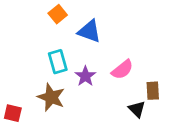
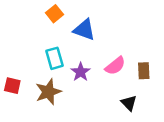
brown rectangle: (153, 91) -> (144, 71), moved
brown star: (51, 97) -> (48, 92), turned 30
red square: (13, 113) -> (12, 86), moved

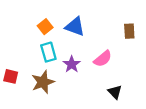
orange square: (54, 14) -> (45, 27), moved
brown rectangle: (144, 71) -> (129, 31), moved

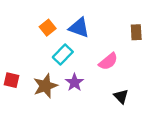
cyan rectangle: (48, 52) -> (63, 54), moved, turned 60
purple star: (72, 64) -> (74, 82), moved

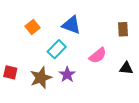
orange square: (48, 28) -> (32, 27), moved
black triangle: (121, 96) -> (126, 68), moved, turned -40

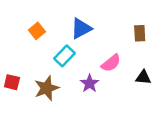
blue triangle: (71, 25) -> (81, 28), turned -48
purple star: (67, 75) -> (90, 83), moved

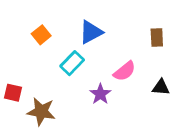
brown star: (47, 88) -> (41, 111), moved, turned 30

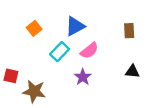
pink semicircle: (125, 71) -> (89, 51), moved

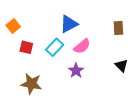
orange square: (34, 28) -> (13, 26), moved
black triangle: (132, 71) -> (121, 66), turned 40
red square: (11, 76) -> (26, 47), moved

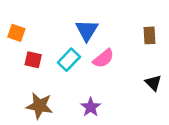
blue triangle: (69, 24) -> (87, 30), turned -30
orange square: (13, 26) -> (16, 33), turned -32
purple star: (76, 71) -> (91, 107), moved

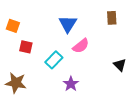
brown rectangle: (150, 35) -> (112, 18), moved
cyan rectangle: (69, 60) -> (54, 60), moved
brown star: (39, 106) -> (16, 83), moved

